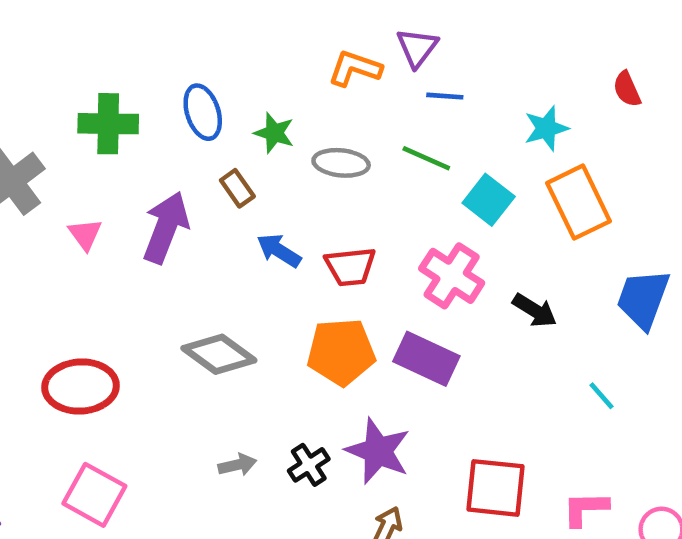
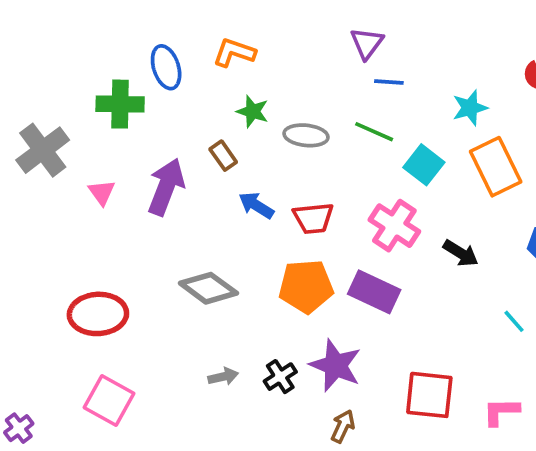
orange L-shape: (355, 68) -> (234, 53), moved
blue ellipse: (203, 112) -> (166, 67), moved

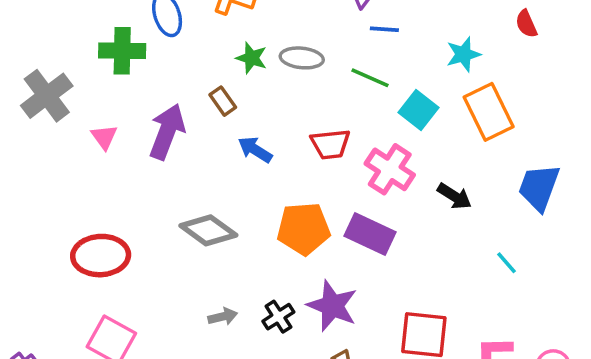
gray ellipse: (306, 135) -> (302, 58), moved
red trapezoid: (313, 218) -> (331, 144), moved

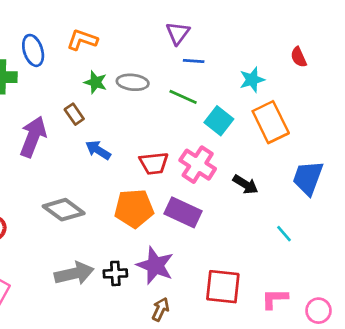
red trapezoid: (331, 144) -> (154, 163), moved
gray arrow: (223, 317) -> (74, 273), size x1.8
black cross: (278, 317) -> (115, 273), turned 30

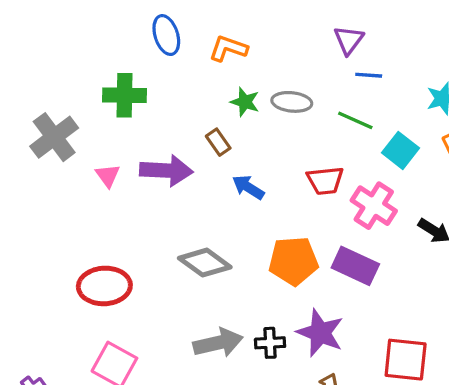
blue ellipse: (33, 50) -> (166, 35), moved
purple arrow: (33, 137) -> (166, 171), turned 72
red trapezoid: (154, 163) -> (325, 181), moved

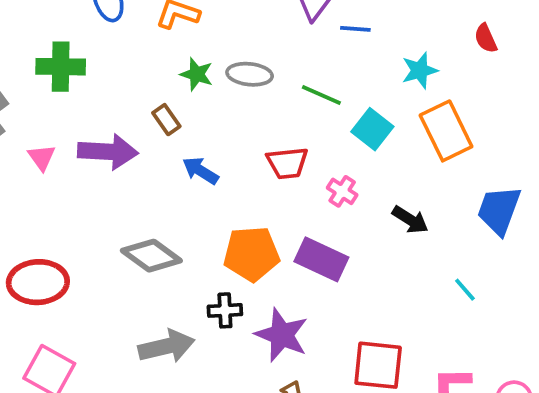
blue line: (369, 75) -> (355, 29), moved
pink cross: (374, 206) -> (342, 191), size x0.6
black cross: (270, 343) -> (225, 310), moved

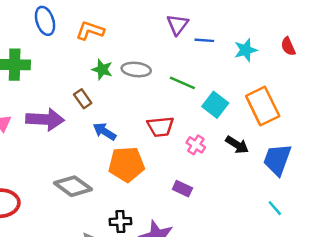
cyan star: (420, 70) -> (246, 50), moved
blue trapezoid: (499, 210) -> (277, 159), moved
black arrow: (410, 220) -> (237, 145), moved
orange pentagon: (251, 254) -> (126, 164), moved
purple rectangle: (321, 259) -> (182, 189), size x0.6

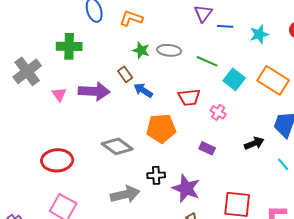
orange rectangle: (263, 106) -> (273, 80), turned -32
blue arrow: (105, 132) -> (143, 90), moved
black arrow: (237, 145) -> (254, 143), moved, turned -54

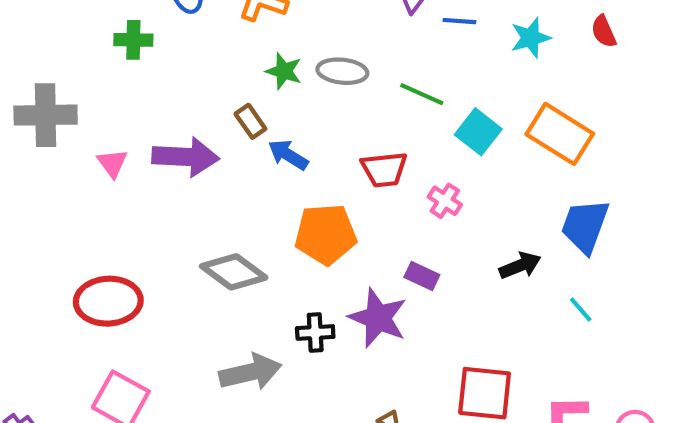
green cross: (69, 46) -> (133, 40), moved, size x0.7
gray cross: (27, 71) -> (46, 115), turned 36
purple star: (186, 188) -> (378, 318), moved

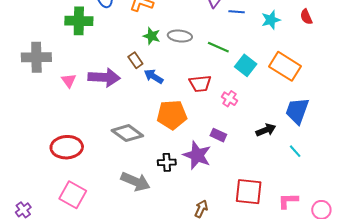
green cross: (133, 40) -> (79, 21), size x1.5
gray arrow: (250, 372) -> (135, 182), turned 36

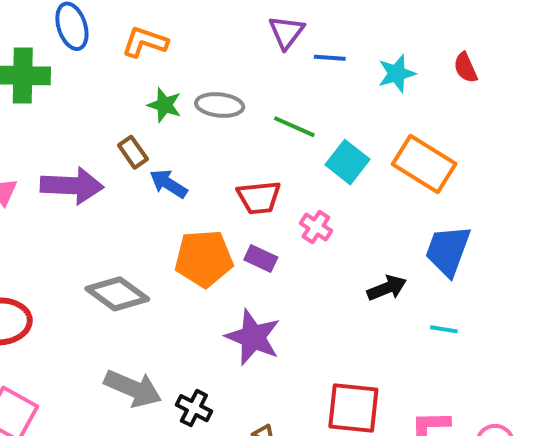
purple rectangle: (218, 135) -> (261, 258), moved
cyan line: (295, 151) -> (444, 329), turned -40
black cross: (167, 162) -> (194, 408), moved, turned 30

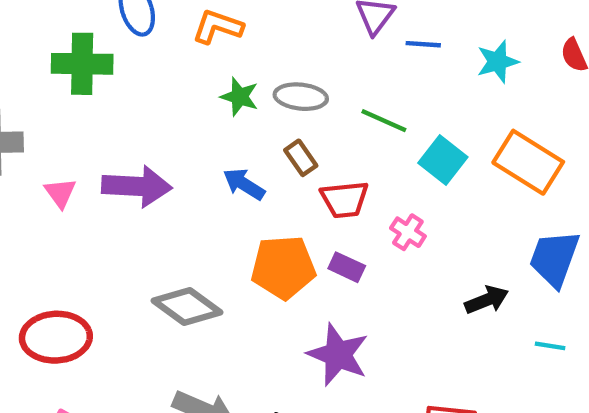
brown rectangle: (133, 152) -> (301, 158), moved

